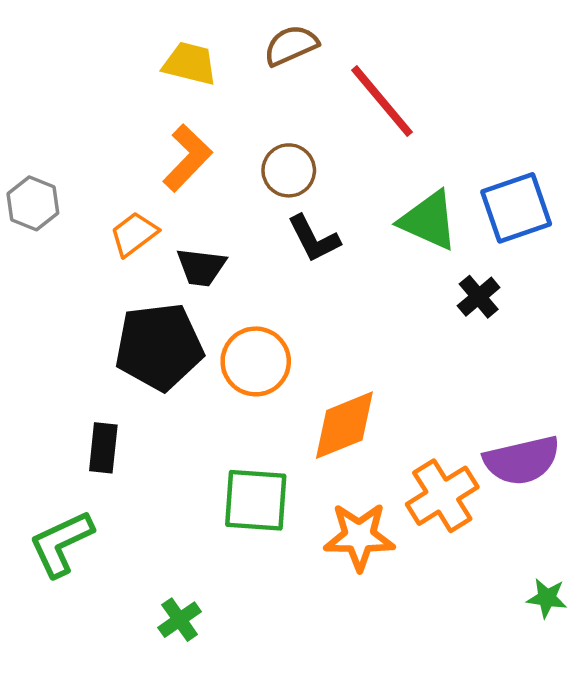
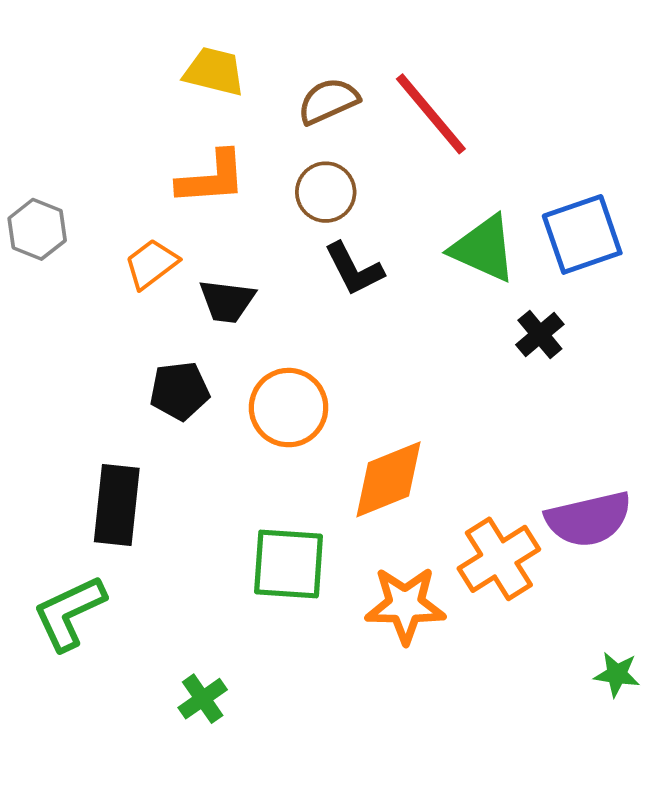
brown semicircle: (291, 45) -> (328, 101), moved
orange L-shape: (187, 158) -> (212, 178), turned 42
black pentagon: (159, 347) -> (180, 391), size x0.6
black rectangle: (103, 448) -> (117, 505), size x1.4

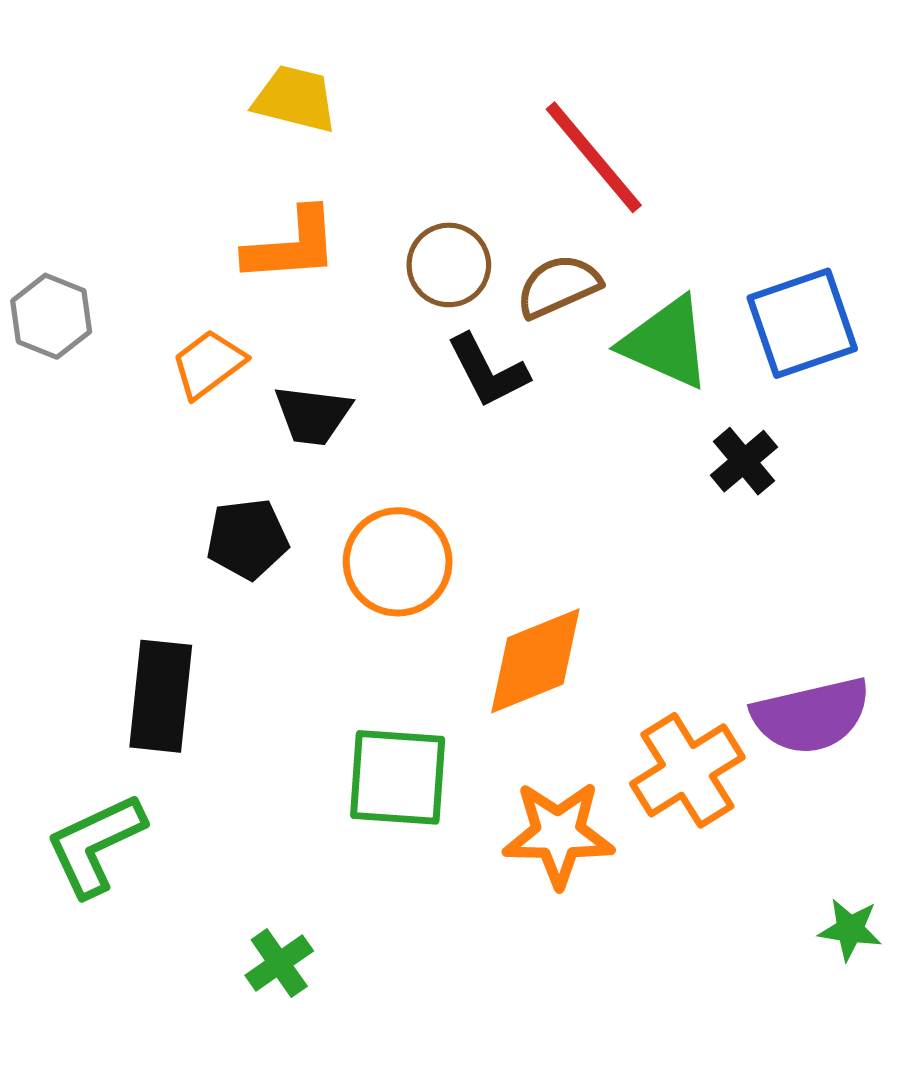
brown semicircle: (328, 101) -> (558, 286), moved

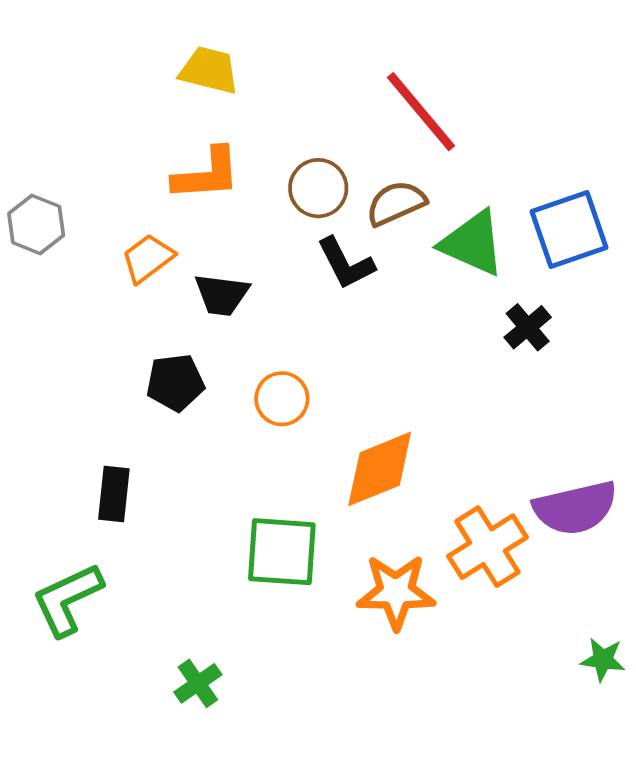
orange circle: (398, 562) -> (282, 399), size x0.7
black rectangle: (161, 696) -> (114, 494), size x0.7

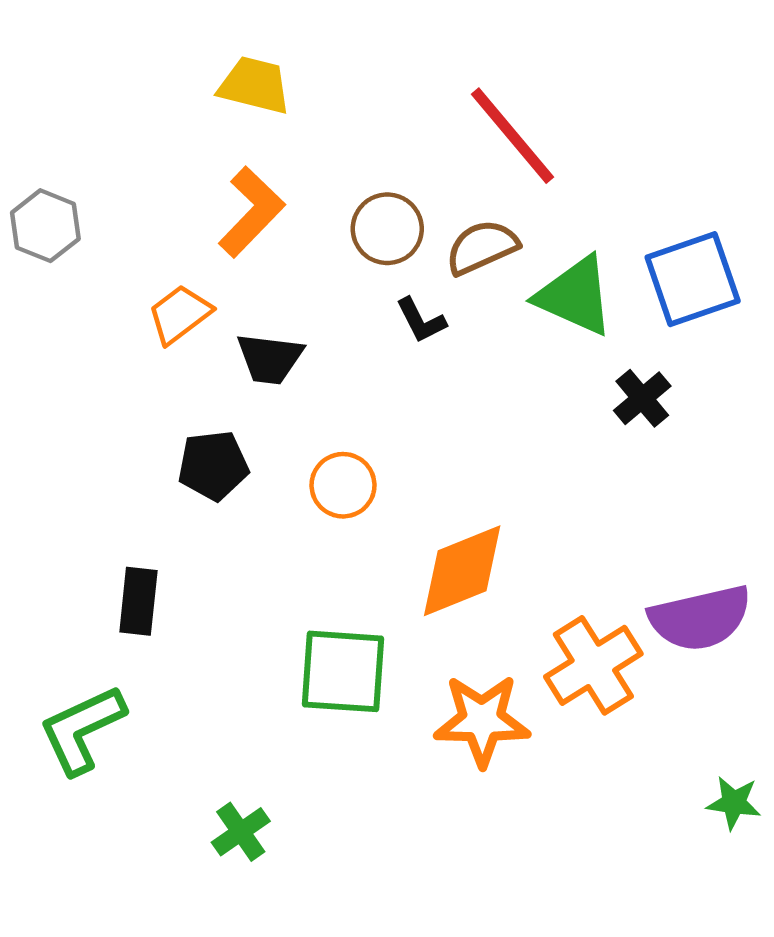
orange L-shape: (207, 174) -> (251, 212), turned -42
gray hexagon: (36, 224) -> (45, 226), moved
black L-shape: (346, 263) -> (421, 320), size x0.7

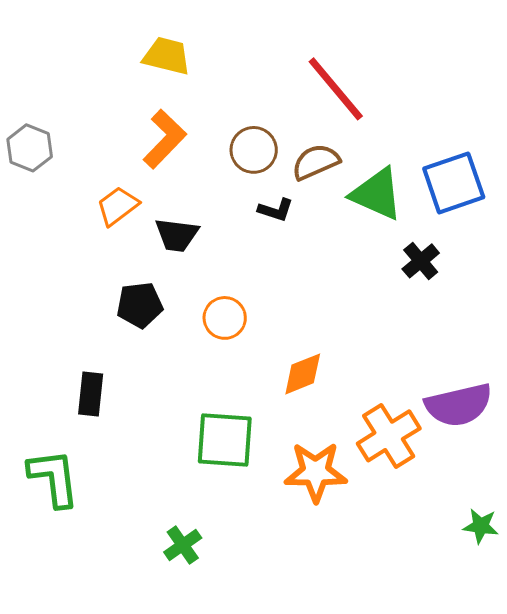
black L-shape: (421, 320) -> (276, 210), turned -45
orange diamond: (462, 571) -> (303, 374), size x0.7
green L-shape: (82, 729) -> (54, 478), turned 108
green cross: (241, 832) -> (183, 545), moved

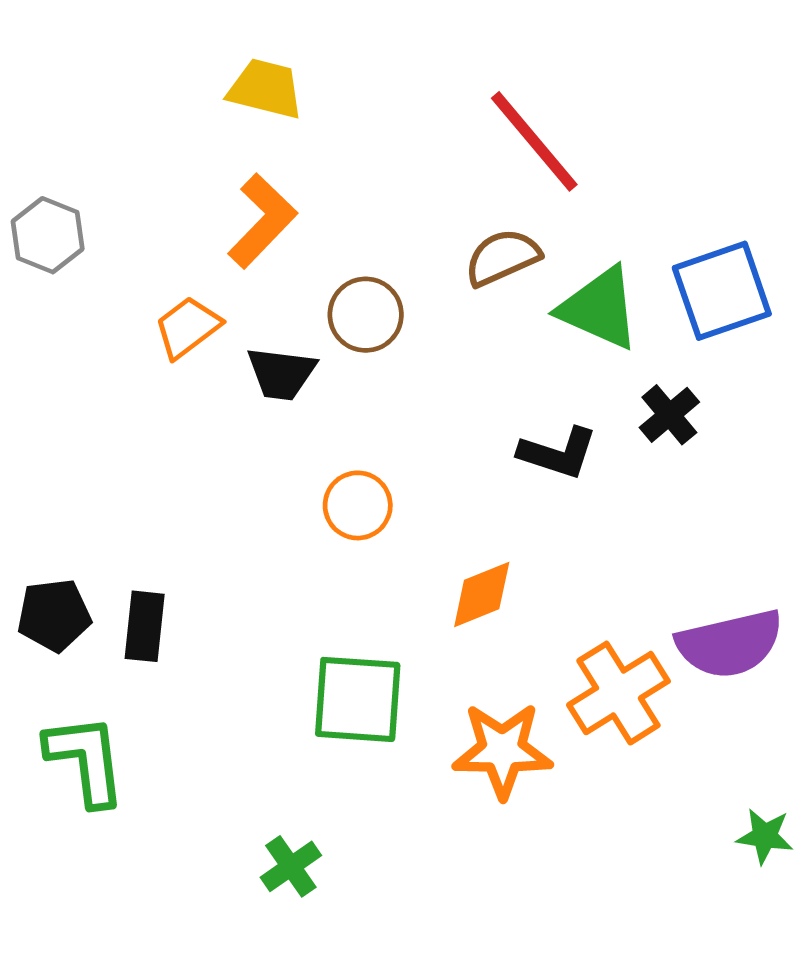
brown circle: (254, 150) -> (366, 315), moved
black L-shape: (276, 210) -> (558, 453), moved, size x1.4
black pentagon: (140, 305) -> (54, 615), moved

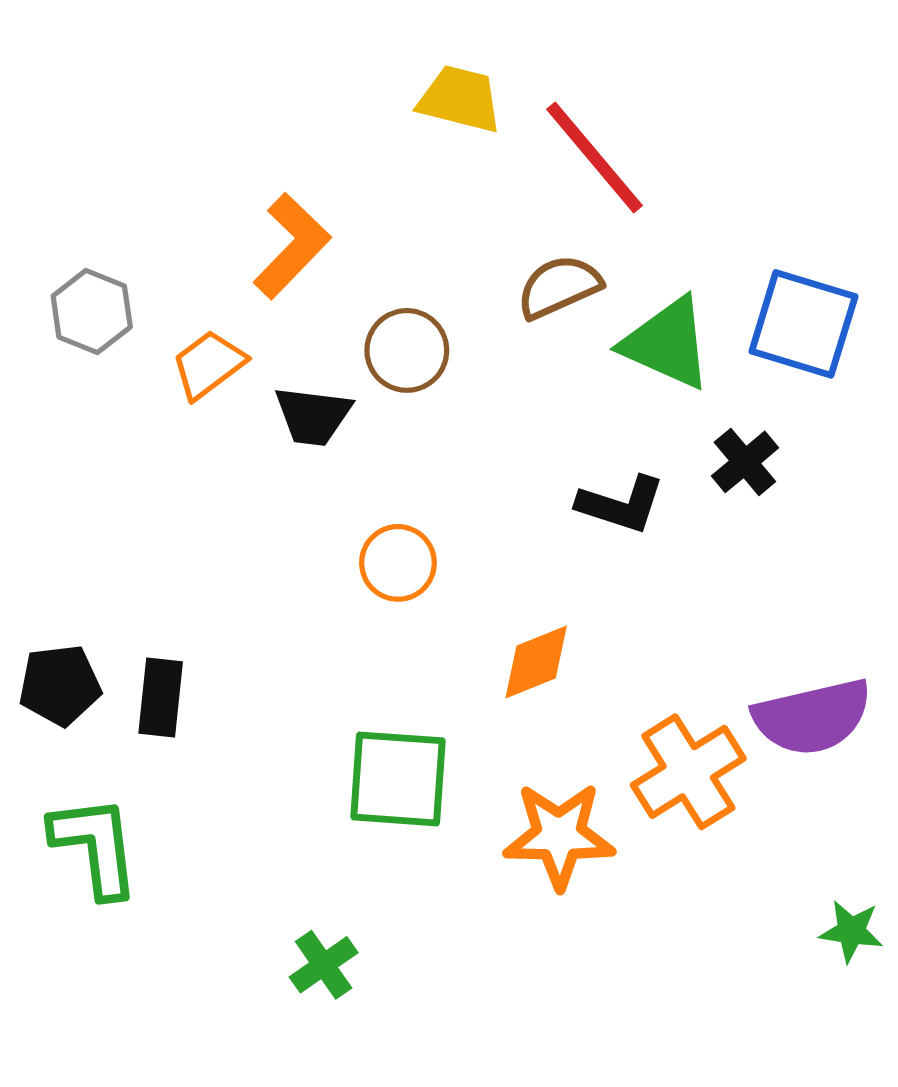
yellow trapezoid: (265, 89) -> (460, 99), moved
gray hexagon: (48, 235) -> (92, 311), moved
blue square: (722, 291) -> (803, 324), turned 36

